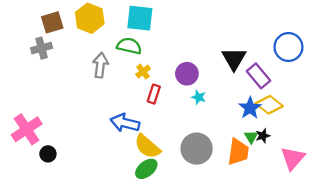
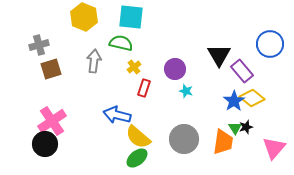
brown square: (52, 22) -> (51, 69), moved
pink cross: (27, 129) -> (52, 121), moved
black circle: (48, 154) -> (45, 144), size x1.6

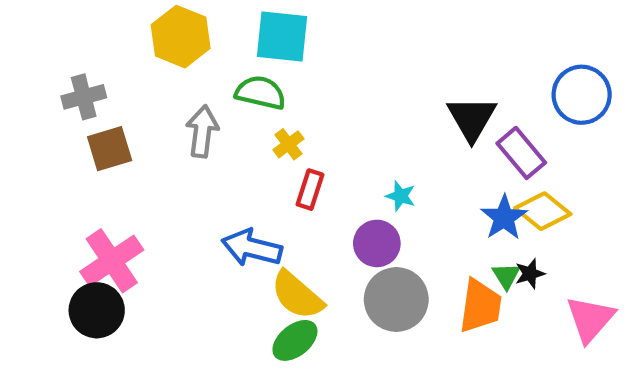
purple circle: (175, 69) -> (377, 243), moved

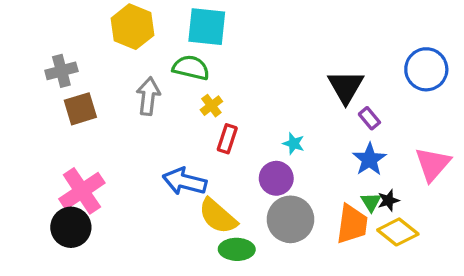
purple rectangle: (521, 153) -> (369, 118), moved, size x0.6
yellow diamond: (543, 211) -> (398, 232), moved
pink triangle: (590, 319) -> (433, 164), moved
green ellipse: (295, 340) -> (237, 249), moved, turned 40

